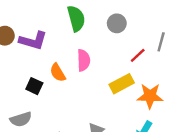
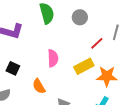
pink semicircle: (84, 60) -> (53, 58), moved
orange semicircle: (58, 73) -> (39, 86), moved

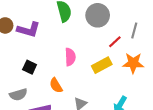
gray circle: (80, 17) -> (98, 15), size x1.5
orange star: (107, 76) -> (133, 63), moved

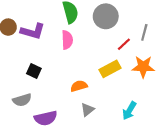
pink semicircle: (70, 57) -> (67, 40), moved
orange semicircle: (56, 85) -> (79, 86), moved, turned 105

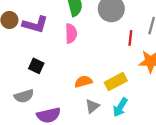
red line: (124, 44) -> (130, 38), turned -40
yellow rectangle: (110, 69) -> (116, 82), moved
cyan arrow: (129, 111) -> (120, 107), moved

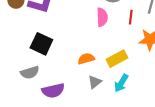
pink semicircle: (71, 33) -> (102, 17), moved
black square: (36, 66) -> (41, 44), size x1.5

